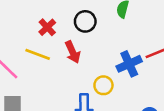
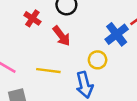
yellow line: (38, 54) -> (48, 71), moved

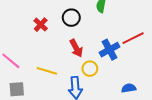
red arrow: (61, 36) -> (76, 48), moved

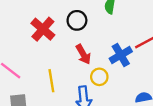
red cross: (41, 25) -> (43, 29), size x1.5
yellow line: (47, 71) -> (51, 81), turned 66

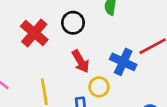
blue cross: (121, 55) -> (123, 62), turned -35

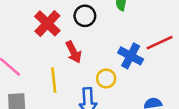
red arrow: (81, 61) -> (73, 52), moved

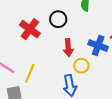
red arrow: (73, 52) -> (68, 48), moved, turned 30
yellow line: (54, 80) -> (30, 73), moved, turned 36

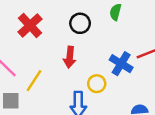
red cross: (30, 29) -> (30, 25), moved
red arrow: (68, 48) -> (70, 57), moved

